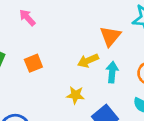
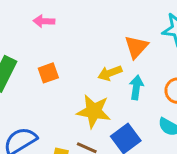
pink arrow: (27, 18) -> (44, 21), turned -48
yellow star: (75, 95) -> (94, 111), size x1.6

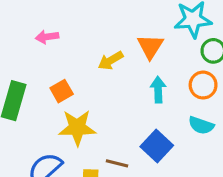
yellow arrow: (110, 73) -> (111, 61), moved
yellow star: (94, 111) -> (77, 128), moved

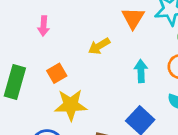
pink arrow: (47, 37) -> (43, 26), turned -78
orange triangle: (150, 46) -> (133, 18), moved

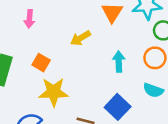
orange square: (57, 73) -> (41, 63), turned -30

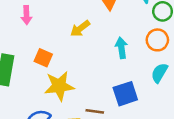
cyan semicircle: (153, 90) -> (159, 73), turned 108
blue square: (118, 107) -> (125, 94), turned 35

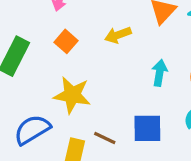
orange square: (43, 58) -> (66, 41), moved

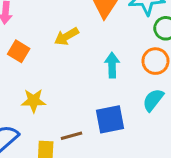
yellow star: (72, 95) -> (34, 101), size x0.7
brown line: (105, 138) -> (71, 136), turned -30

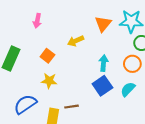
orange square: (19, 51) -> (47, 56), moved
blue square: (110, 119) -> (102, 86), moved, turned -30

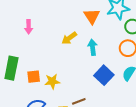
orange square: (47, 56) -> (34, 77), moved, turned -32
cyan arrow: (104, 63) -> (93, 47), moved

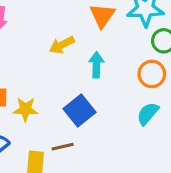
blue square: (104, 75) -> (79, 110), moved

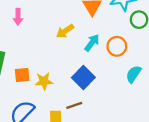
cyan arrow: (96, 65) -> (92, 43), turned 42
orange circle: (152, 74) -> (117, 46), moved

